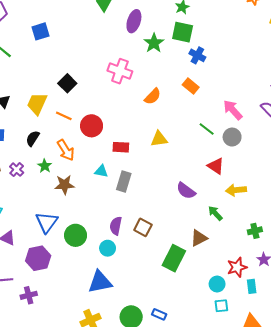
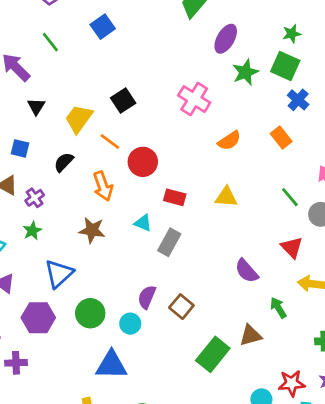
blue square: (40, 31) -> (103, 27), turned -30
green star: (45, 166) -> (32, 231), moved
green circle: (76, 235) -> (90, 313), moved

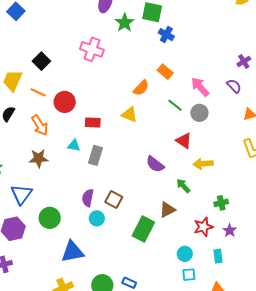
orange rectangle: (281, 137) -> (165, 72), moved
orange semicircle: (229, 141) -> (141, 88), moved
yellow triangle: (226, 197) -> (129, 115), turned 30
cyan circle: (130, 324) -> (97, 218), moved
red star: (292, 383) -> (203, 227), moved

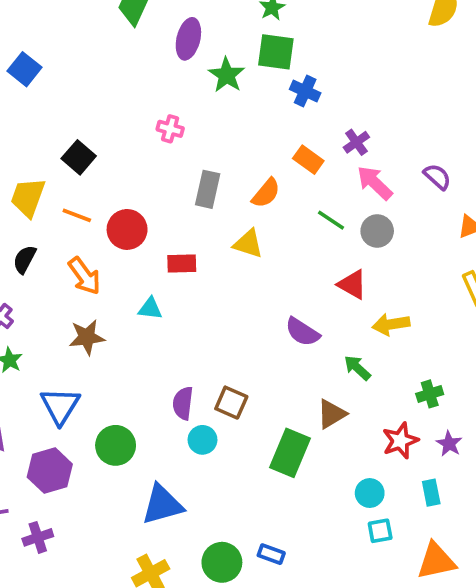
pink cross: (92, 49) -> (170, 129), size x0.6
purple cross: (244, 61) -> (356, 142), moved
gray rectangle: (96, 155) -> (208, 189), moved

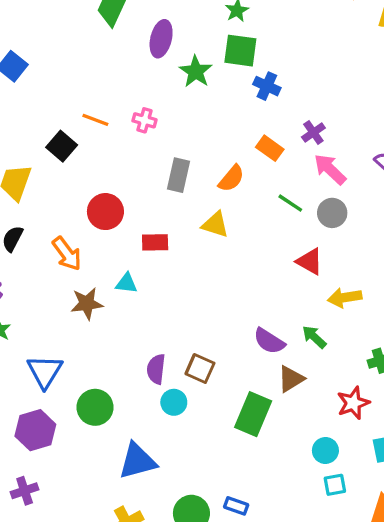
orange line: (77, 215) -> (95, 120), moved
purple semicircle: (302, 332) -> (269, 341), moved
brown star: (87, 337) -> (87, 304), moved

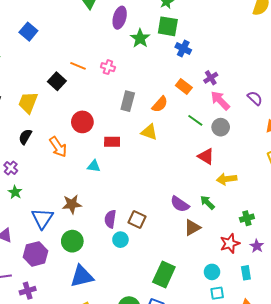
brown star: (87, 304) -> (72, 204), moved
green rectangle: (253, 414) -> (164, 274), moved
blue triangle: (137, 461) -> (82, 276), moved

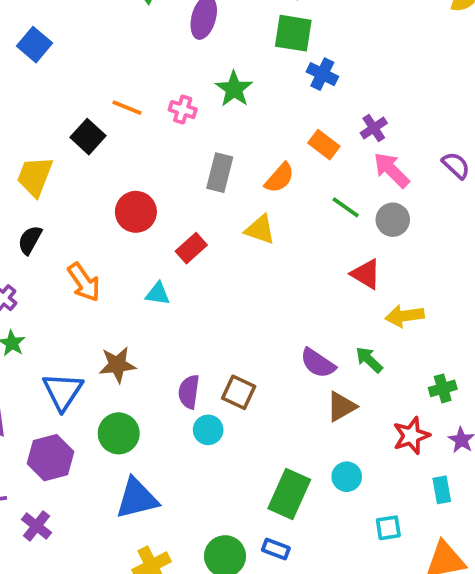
green star: (140, 38) -> (234, 89), moved
red rectangle: (112, 142) -> (191, 248), turned -42
orange arrow: (58, 147) -> (84, 282), moved
cyan circle: (212, 272) -> (347, 477), moved
purple cross: (28, 291) -> (37, 526), turned -35

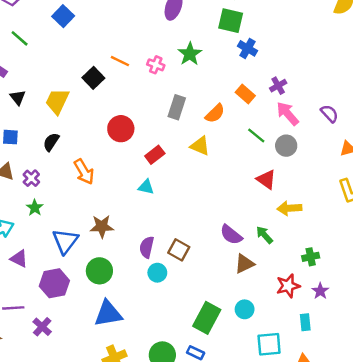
cyan triangle: (158, 294) -> (146, 187), moved
cyan square: (388, 528) -> (269, 344), size x1.5

